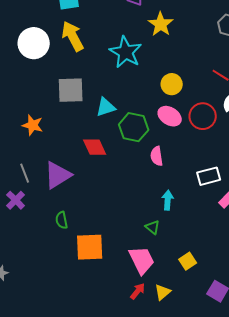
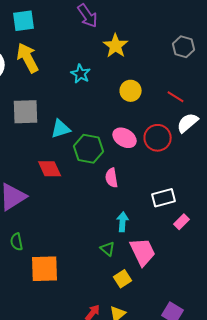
cyan star: (126, 52) -> (81, 74), size x0.6
yellow circle: (172, 84) -> (131, 91), moved
pink trapezoid: (142, 260) -> (143, 252), moved
yellow square: (188, 261) -> (123, 279), moved

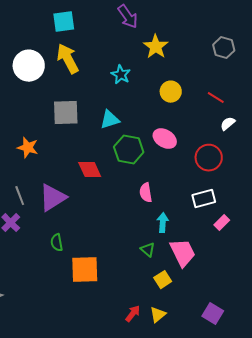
white semicircle: (188, 123) -> (228, 124), size x0.7
cyan triangle: (61, 129) -> (110, 120), moved
red circle: (158, 138) -> (209, 158), moved
pink semicircle: (112, 178) -> (146, 193), moved

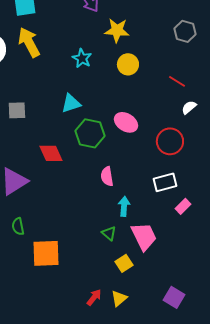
yellow star: (156, 47) -> (117, 30), turned -30
yellow circle: (171, 92) -> (128, 64), moved
gray square: (66, 113) -> (17, 110), moved, size x0.7

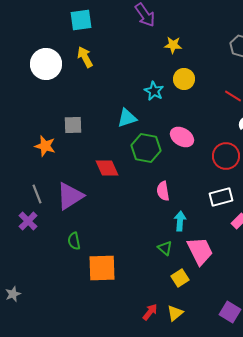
yellow star: (117, 30) -> (173, 45), size x0.7
yellow arrow: (29, 42) -> (85, 57), size x0.7
cyan star: (82, 58) -> (154, 91), moved

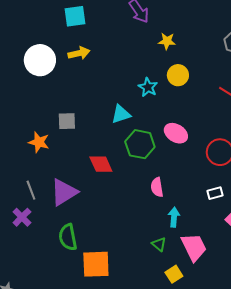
yellow arrow: (85, 57) -> (79, 53), turned 105
white rectangle: (221, 197) -> (215, 193), size x0.7
green semicircle: (74, 241) -> (68, 237), size x1.5

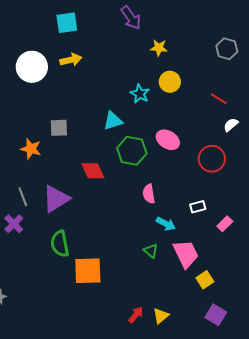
white rectangle: (215, 193) -> (198, 207), moved
cyan arrow: (174, 217) -> (166, 224), turned 114
yellow square: (174, 274) -> (205, 280), moved

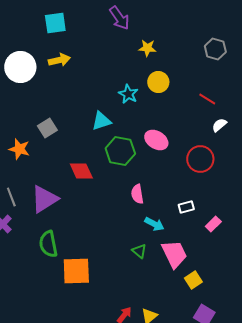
gray square: (59, 128) -> (47, 128), turned -30

